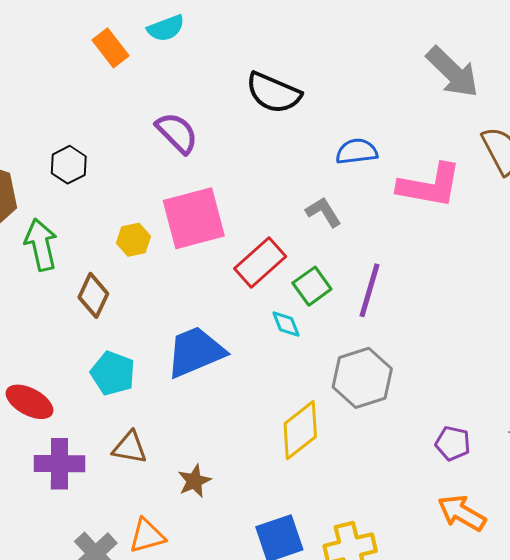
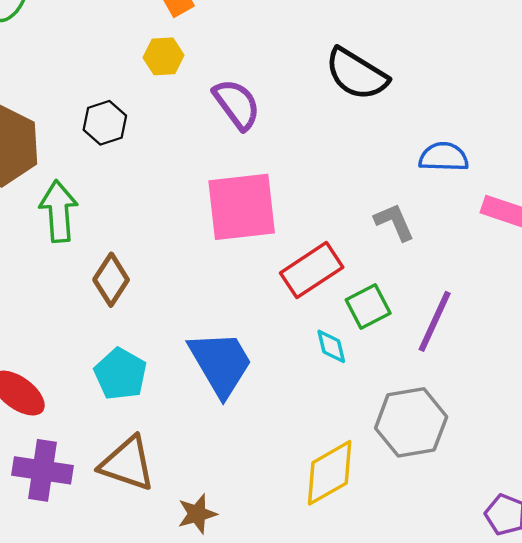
yellow hexagon: (133, 240) -> (164, 56), moved
blue trapezoid: (195, 352) -> (221, 363), turned 74
brown triangle: (130, 447) -> (127, 464), size x1.4

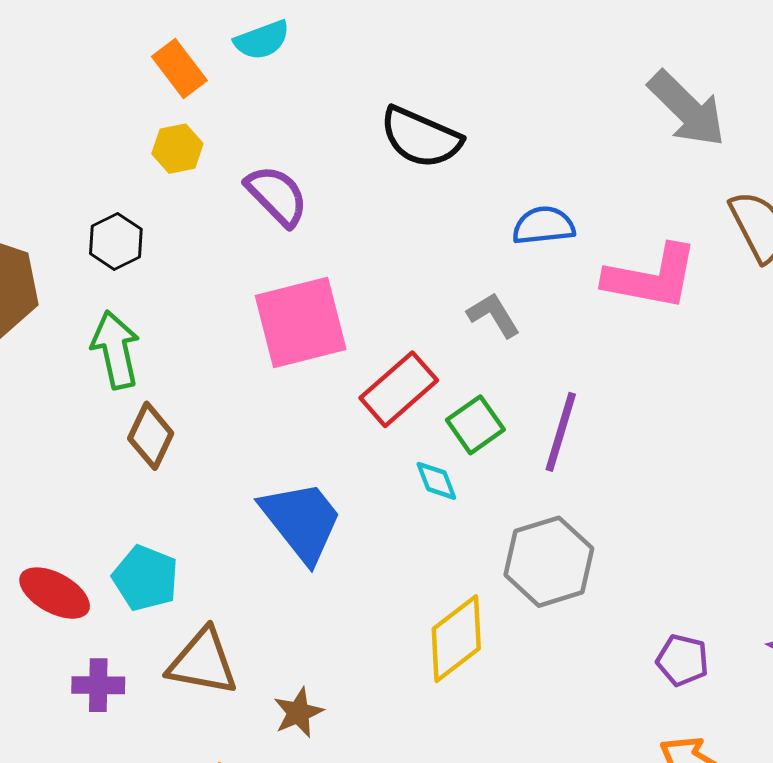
green arrow: (59, 211) -> (116, 350), moved
cyan pentagon: (120, 374) -> (145, 578), moved
purple cross: (42, 470) -> (98, 685), size x0.7

